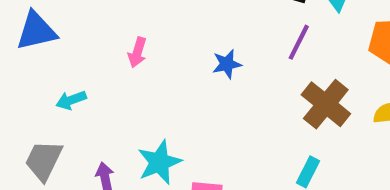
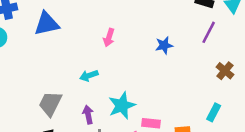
cyan arrow: (71, 100) -> (89, 76), moved
brown cross: (326, 104) -> (225, 71), size x0.6

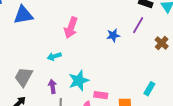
purple line: (209, 32) -> (138, 25), moved
pink arrow: (109, 38) -> (71, 28), size x1.5
brown cross: (225, 71) -> (162, 43), moved

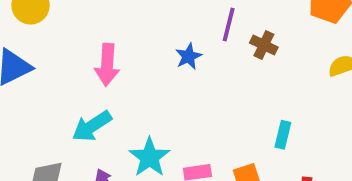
brown cross: (162, 43) -> (264, 45), moved
cyan arrow: (54, 56) -> (92, 126), size x1.5

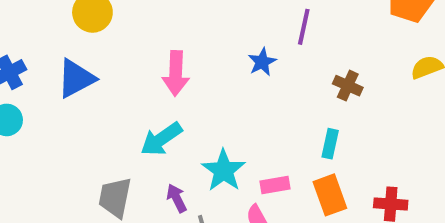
brown cross: (264, 45) -> (348, 86), moved
cyan rectangle: (283, 135) -> (330, 144), moved

